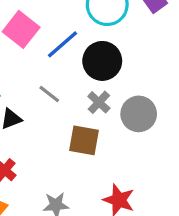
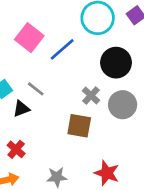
black circle: (102, 61) -> (116, 63), moved
gray line: (49, 94) -> (36, 89), moved

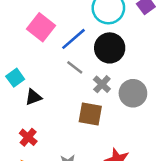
black circle: (116, 63) -> (110, 48), moved
gray line: (36, 89) -> (75, 67), moved

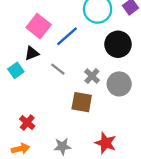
black circle: (110, 48) -> (118, 44), moved
gray line: (75, 67) -> (58, 69), moved
black triangle: (33, 97) -> (32, 53), moved

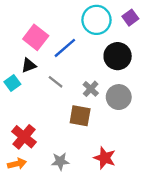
red cross: (27, 123) -> (24, 137), size x1.5

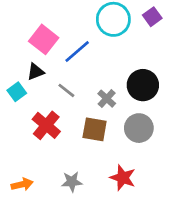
black circle: (118, 56) -> (143, 85), moved
gray circle: (119, 97) -> (139, 128), moved
red cross: (24, 137) -> (46, 125), moved

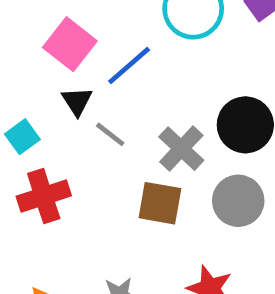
black triangle: (36, 72) -> (77, 101), moved, turned -42
gray cross: (107, 99) -> (181, 149), size x1.4
red cross: (46, 125) -> (44, 196), moved, turned 32

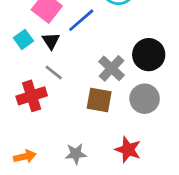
gray line: (110, 134) -> (54, 73), moved
cyan square: (22, 137) -> (23, 39), moved

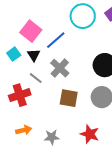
gray cross: (112, 68) -> (60, 68), moved
orange arrow: (25, 157) -> (24, 130), moved

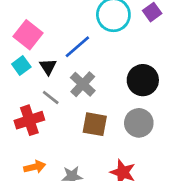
pink square: (31, 31) -> (28, 35), moved

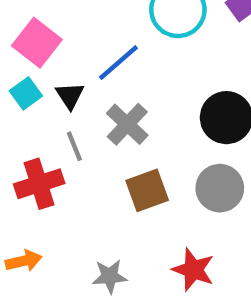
gray line: (51, 98) -> (74, 146), turned 30
brown square: (95, 124) -> (147, 190), turned -30
orange arrow: (35, 167) -> (24, 261), moved

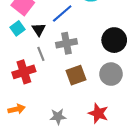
gray cross: (127, 124) -> (66, 43), turned 36

